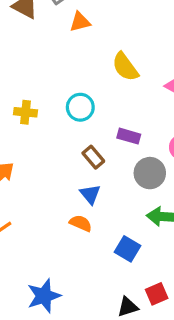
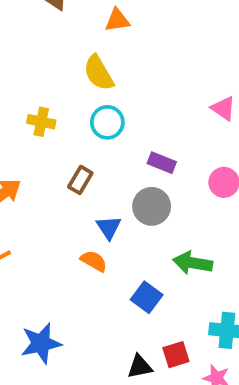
yellow semicircle: (125, 67) -> (99, 73), moved
brown rectangle: (93, 157) -> (80, 180), moved, turned 65
gray circle: (150, 173) -> (152, 206), moved

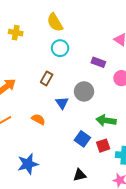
yellow cross: (41, 122) -> (16, 33), moved
purple rectangle: (162, 163) -> (98, 62), moved
orange semicircle: (94, 261) -> (38, 119), moved
red square: (176, 355) -> (103, 146), moved

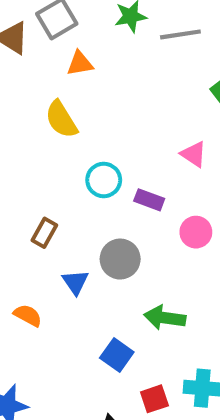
cyan circle: (60, 48) -> (104, 180), moved
red square: (103, 146) -> (154, 399), moved

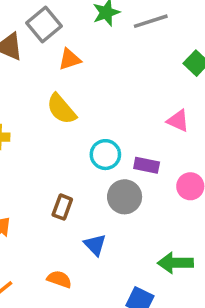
gray circle: (120, 259) -> (125, 197), moved

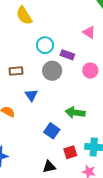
brown rectangle: (62, 207) -> (16, 71), turned 56

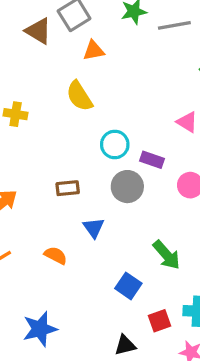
green arrow: (75, 113) -> (167, 255), turned -138

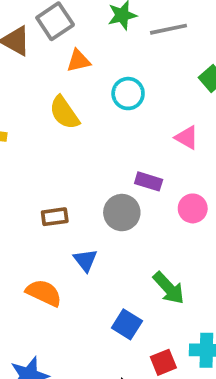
cyan circle: (115, 144) -> (128, 94), moved
orange semicircle: (56, 255) -> (44, 293), size x1.4

